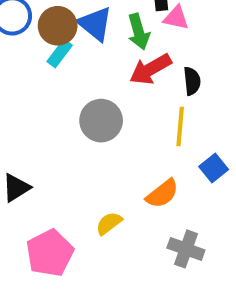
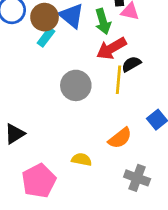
black semicircle: (192, 81) -> (131, 64), moved, turned -114
yellow line: (180, 126) -> (119, 80), moved
yellow semicircle: (109, 223) -> (82, 159), turned 48

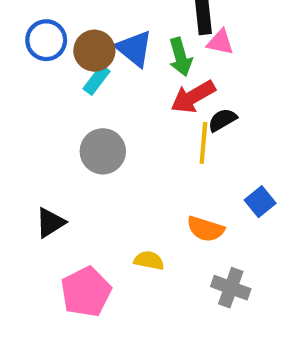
gray circle: (76, 85) -> (103, 151), moved
orange semicircle: (120, 138) -> (206, 229), turned 55

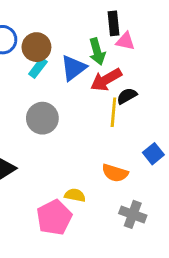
blue triangle: (134, 49) -> (73, 68), moved, turned 44
pink pentagon: (86, 292) -> (54, 217), moved

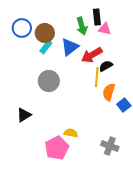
green arrow: (97, 52) -> (82, 26), moved
orange semicircle: (115, 173) -> (109, 92), moved, turned 90

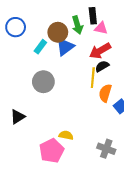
brown circle: (45, 33) -> (58, 32), moved
red arrow: (92, 55) -> (100, 51), moved

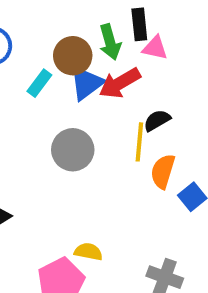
red arrow: (100, 51) -> (120, 83), moved
gray circle: (43, 82) -> (73, 150), moved

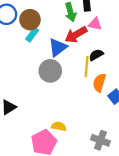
pink triangle: (155, 48) -> (95, 24), moved
brown circle: (73, 56) -> (30, 20), moved
blue triangle: (86, 83) -> (58, 47), moved

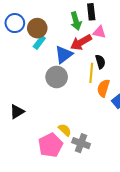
black semicircle: (96, 55) -> (100, 62), turned 104
yellow semicircle: (59, 126) -> (65, 130), turned 32
gray cross: (100, 140) -> (81, 143), moved

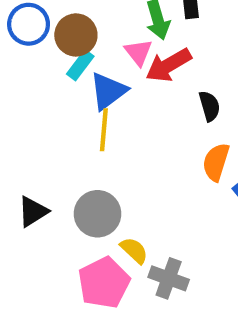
pink triangle: (99, 32) -> (138, 52), moved, turned 40
blue triangle: (64, 55) -> (108, 91), moved
yellow line: (91, 73) -> (104, 130), moved
gray circle: (57, 77) -> (97, 214), moved

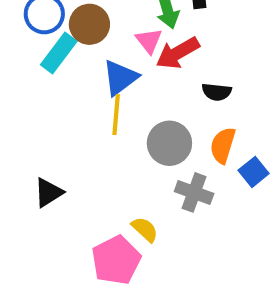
cyan rectangle: (80, 65) -> (59, 53), moved, size x1.4
black semicircle: (209, 106) -> (217, 92), turned 112
gray circle: (97, 214) -> (169, 143), moved
gray cross: (169, 278) -> (194, 192), moved

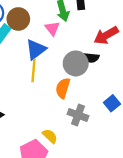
red arrow: (178, 53) -> (106, 35), moved
gray circle: (169, 143) -> (76, 63), moved
orange semicircle: (223, 145) -> (63, 88), moved

